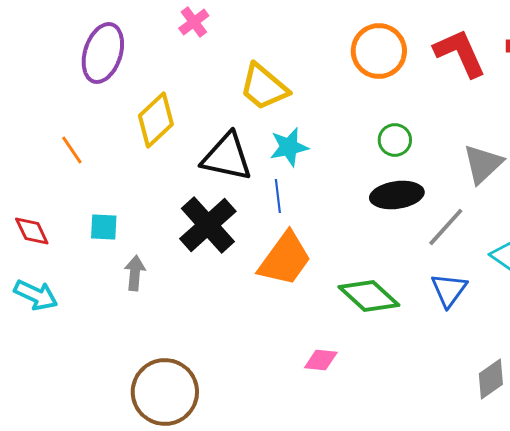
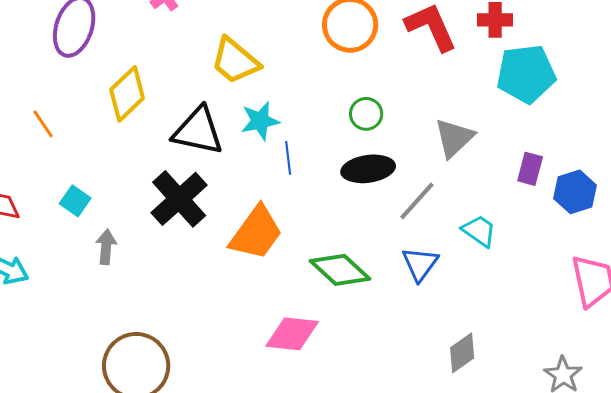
blue line: (278, 196) -> (288, 158), moved
cyan square: (104, 227) -> (75, 201), turned 32
pink diamond: (321, 360) -> (292, 334), size x1.6

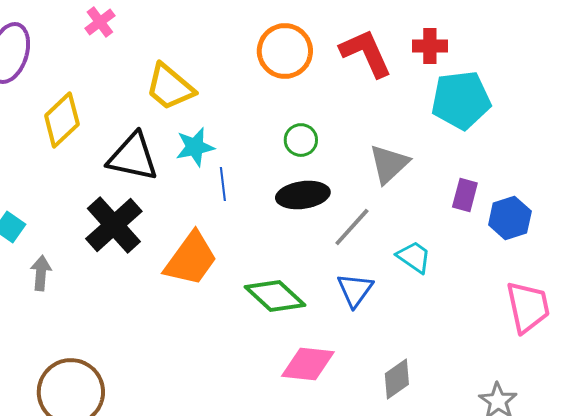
pink diamond: (292, 334) -> (308, 364), moved

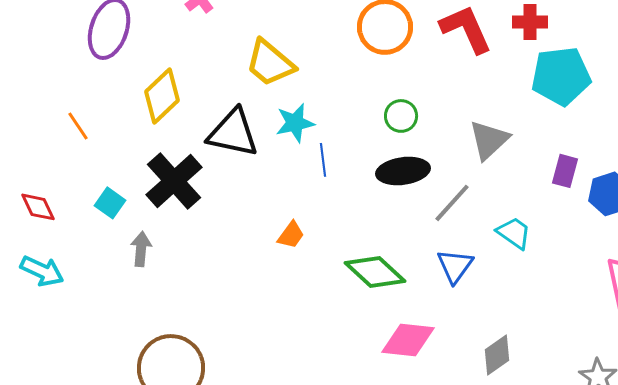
black cross: (114, 225) -> (174, 181), moved
orange trapezoid: (191, 259) -> (291, 235), size x0.5

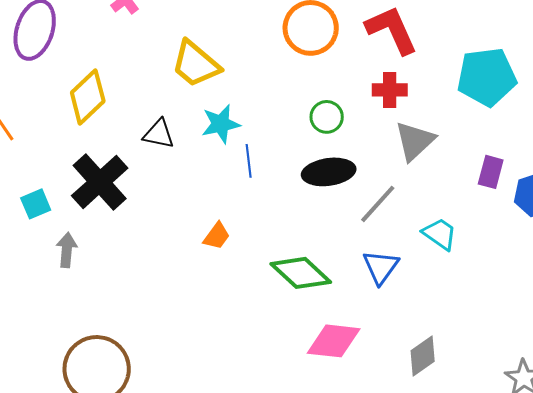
red cross: (530, 22) -> (390, 90), moved
black triangle: (233, 133) -> (159, 134), size x0.6
cyan square: (110, 203) -> (36, 204), turned 32

